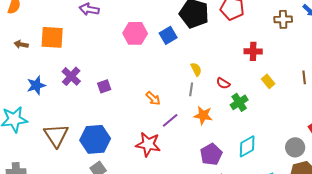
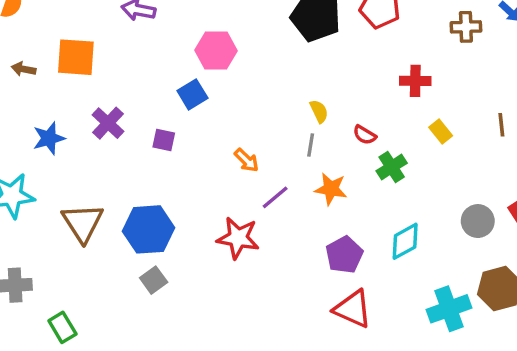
blue square: (168, 35) -> (192, 94), moved
purple square: (104, 86) -> (164, 140), turned 32
gray circle: (295, 147) -> (478, 221), moved

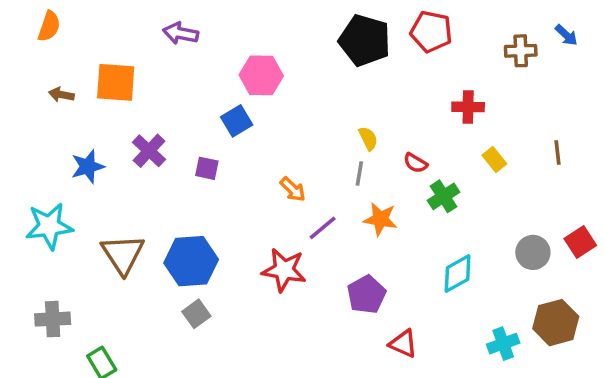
purple pentagon: (344, 255) -> (366, 295), moved
red triangle: (353, 309) -> (403, 344), size x0.7
cyan cross: (449, 309) -> (503, 344), size x0.7

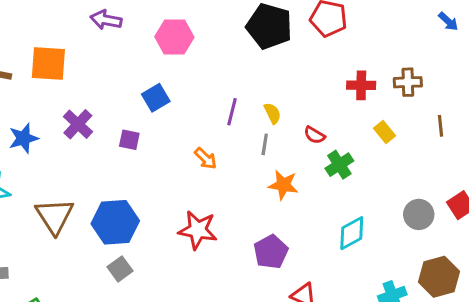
brown cross: (521, 51) -> (408, 82), moved
pink hexagon: (261, 75) -> (174, 37), moved
purple line: (323, 228) -> (232, 112), moved, turned -36

